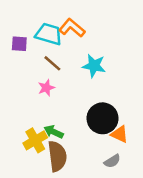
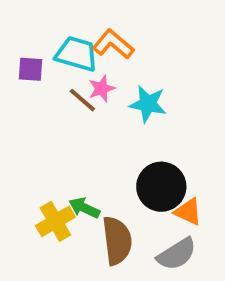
pink star: (46, 88) -> (102, 89), moved
brown semicircle: (57, 156) -> (117, 241), moved
gray semicircle: (112, 161) -> (177, 254), size x1.5

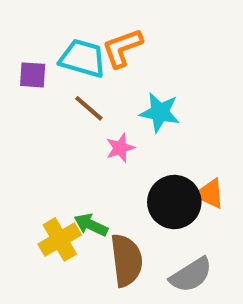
orange L-shape: (113, 44) -> (122, 48), turned -60
pink star: (102, 89) -> (120, 148), moved
orange triangle: (188, 212) -> (210, 194), moved

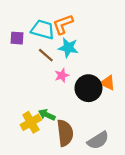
cyan star: (160, 112) -> (68, 48), moved
orange triangle: (210, 194) -> (108, 83), moved
black circle: (174, 202) -> (88, 88), moved

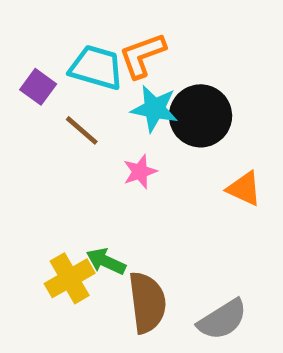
purple square: (17, 38) -> (38, 87), turned 32
brown line: (46, 55) -> (82, 130), moved
black circle: (88, 88) -> (201, 116), moved

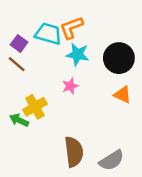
black circle: (201, 116) -> (119, 58), moved
brown line: (82, 130) -> (17, 64), moved
green arrow: (106, 261) -> (19, 120), moved
yellow cross: (70, 278) -> (35, 107), moved

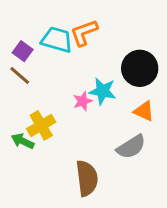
cyan star: (78, 54) -> (103, 91), moved
gray semicircle: (112, 160) -> (131, 147), moved

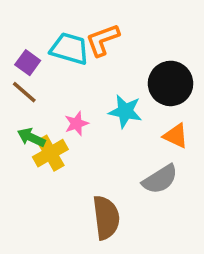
pink star: (83, 101) -> (76, 124), moved
green arrow: (23, 141) -> (31, 137), moved

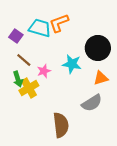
brown line: (24, 92) -> (24, 60), moved
orange triangle: (176, 136) -> (101, 78), turned -42
green arrow: (31, 137) -> (18, 79), turned -133

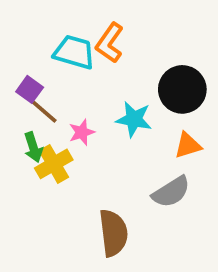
orange L-shape: (59, 23) -> (110, 43), turned -35
purple square: (16, 36) -> (30, 89), moved

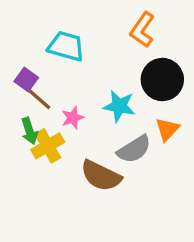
orange L-shape: (110, 43) -> (142, 30), moved
orange triangle: (188, 145) -> (167, 129), turned -30
gray semicircle: (171, 192) -> (134, 149), moved
brown semicircle: (113, 233) -> (101, 176), moved, turned 123

